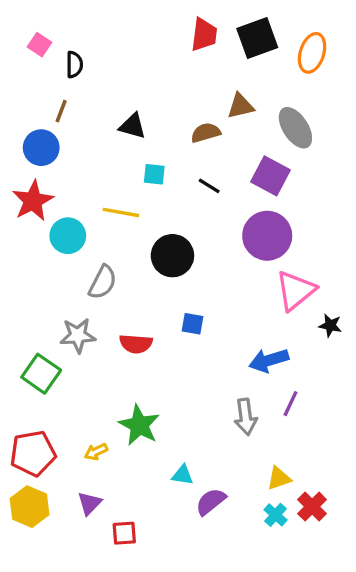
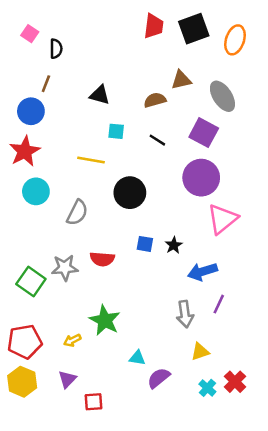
cyan circle: (68, 236) -> (36, 191), moved
black star: (330, 325) -> (174, 245), moved, turned 30
gray star: (78, 335) -> (65, 268), moved
yellow triangle: (279, 478) -> (200, 352), moved

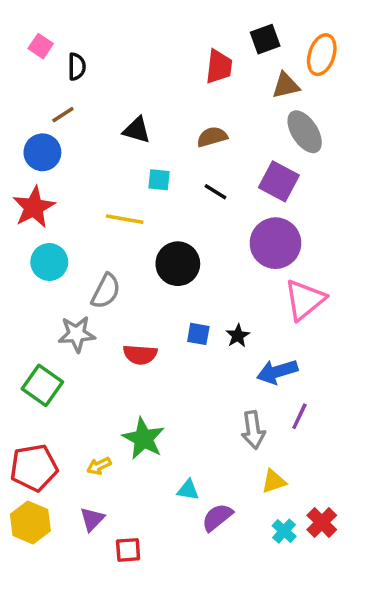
red trapezoid: (154, 26) -> (219, 67), moved
black square: (194, 29) -> (265, 39), size x0.7
brown triangle: (181, 80) -> (286, 85), moved
brown line: (46, 84) -> (63, 115), turned 36
gray star: (65, 268) -> (77, 334), moved

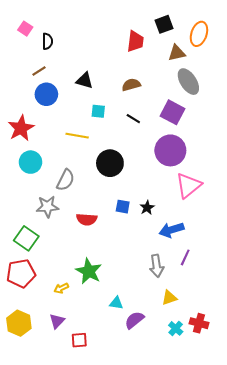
blue circle: (42, 152) -> (46, 94), moved
red pentagon: (34, 468) -> (21, 273), moved
red cross: (322, 522) -> (199, 323), turned -30

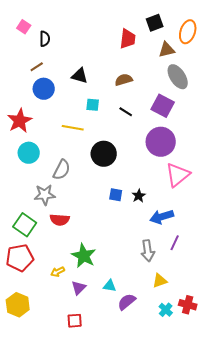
red semicircle: (87, 219) -> (60, 220), moved
purple triangle: (57, 321) -> (79, 288), moved

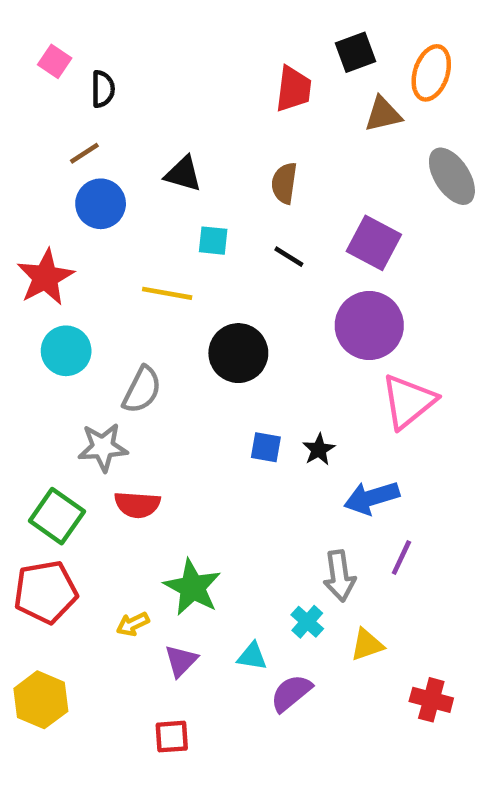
gray ellipse: (178, 77) -> (452, 176), moved
brown semicircle: (124, 80) -> (284, 183), turned -66
cyan cross: (166, 310) -> (307, 622), moved

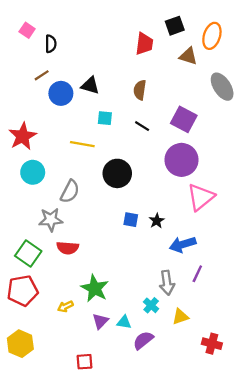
brown triangle: (383, 114) -> (188, 56), turned 30
blue circle: (101, 204) -> (61, 93), moved
purple triangle: (181, 661) -> (100, 321), moved

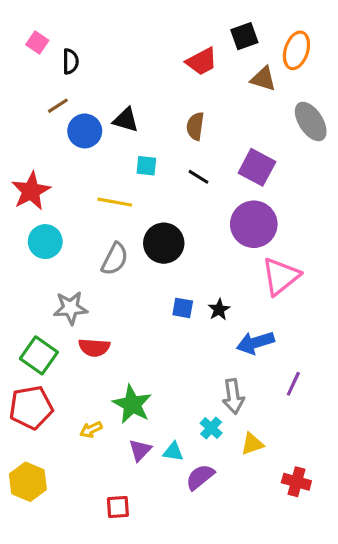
red trapezoid: (144, 44) -> (202, 61), turned 55
gray semicircle: (70, 191) -> (115, 259), moved
purple line: (197, 274) -> (293, 384), moved

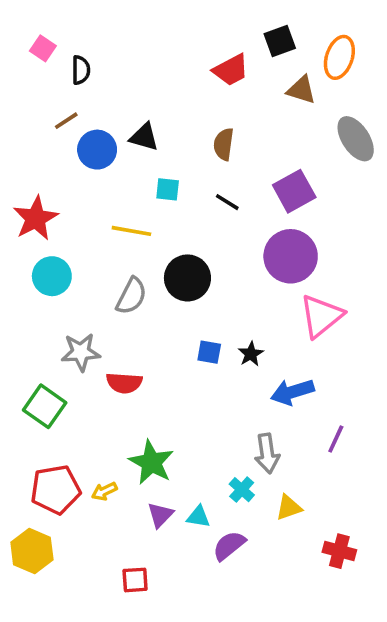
purple square: (257, 167) -> (294, 191), turned 33
red semicircle: (94, 347) -> (124, 383), moved
red pentagon: (31, 407) -> (55, 490), moved

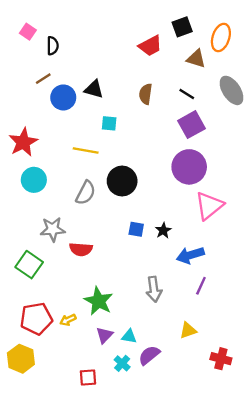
black line: (227, 202) -> (187, 94), moved
purple line: (336, 439) -> (201, 286), moved
gray arrow: (267, 453) -> (154, 289), moved
cyan cross: (242, 490) -> (122, 363), moved

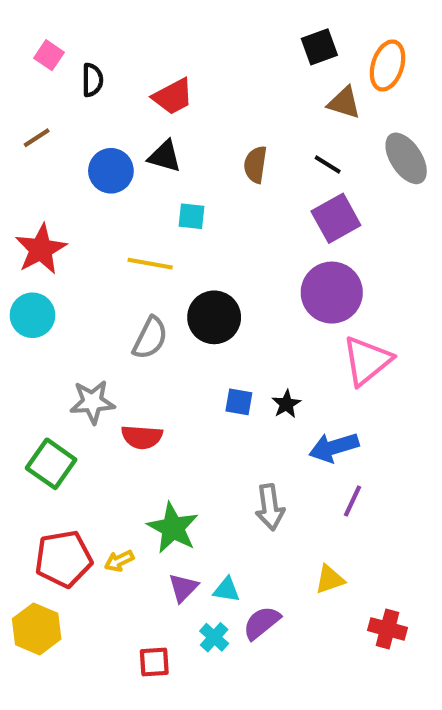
red trapezoid: (150, 46) -> (173, 96), moved
brown line: (43, 79) -> (37, 138), moved
cyan circle: (34, 180) -> (32, 315), moved

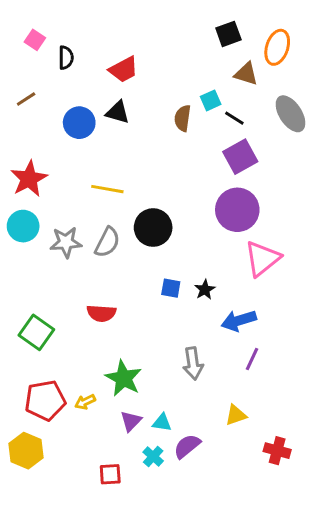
cyan square: (191, 216) -> (211, 100), moved, turned -30
gray star: (92, 402) -> (66, 242), moved

